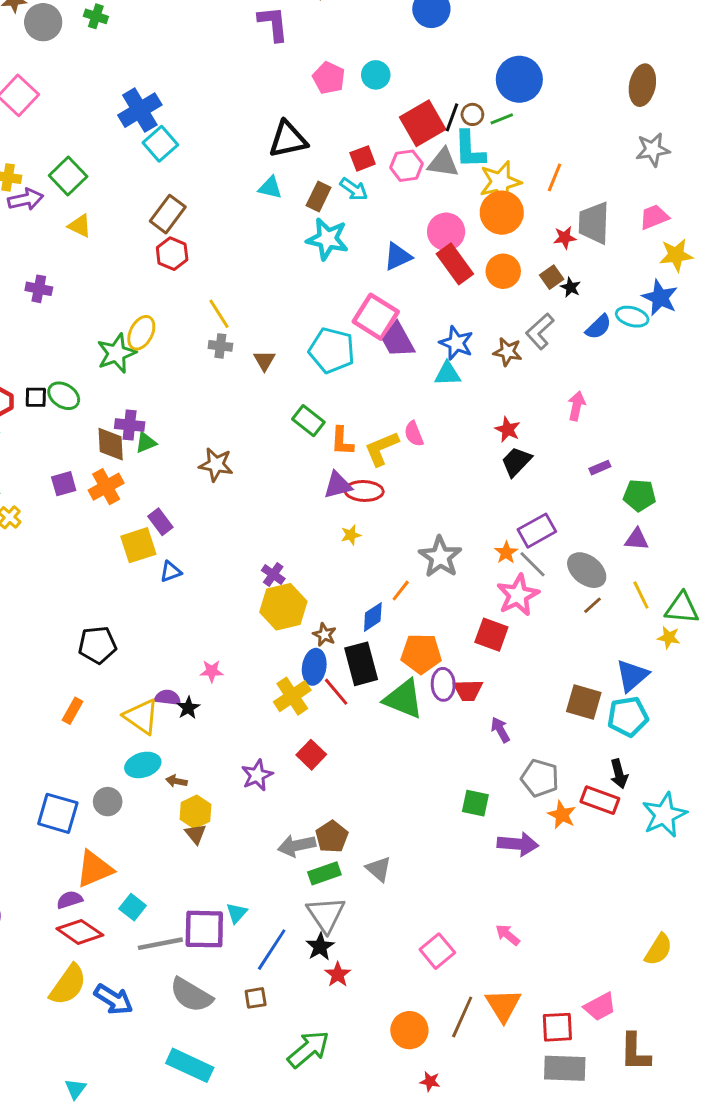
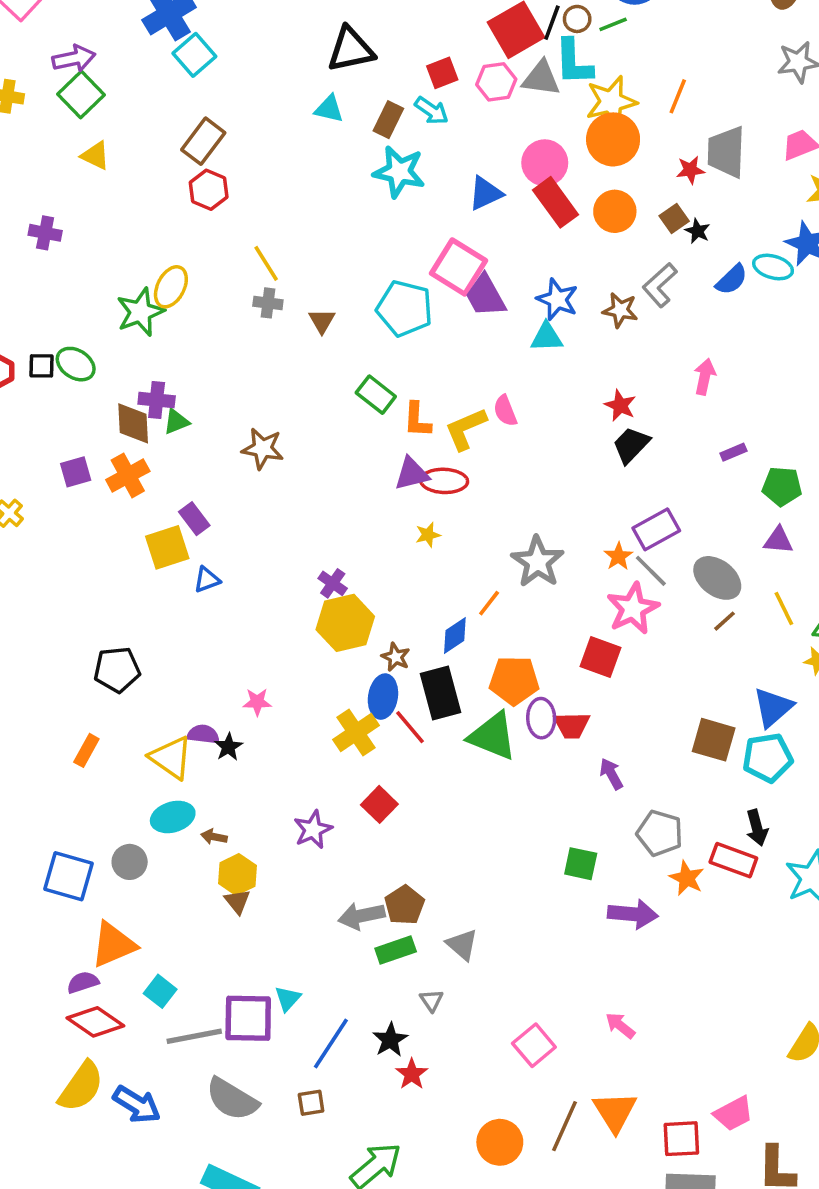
purple arrow: (26, 199) -> (74, 59), moved
gray triangle: (326, 914) -> (432, 1000), moved, size x0.5

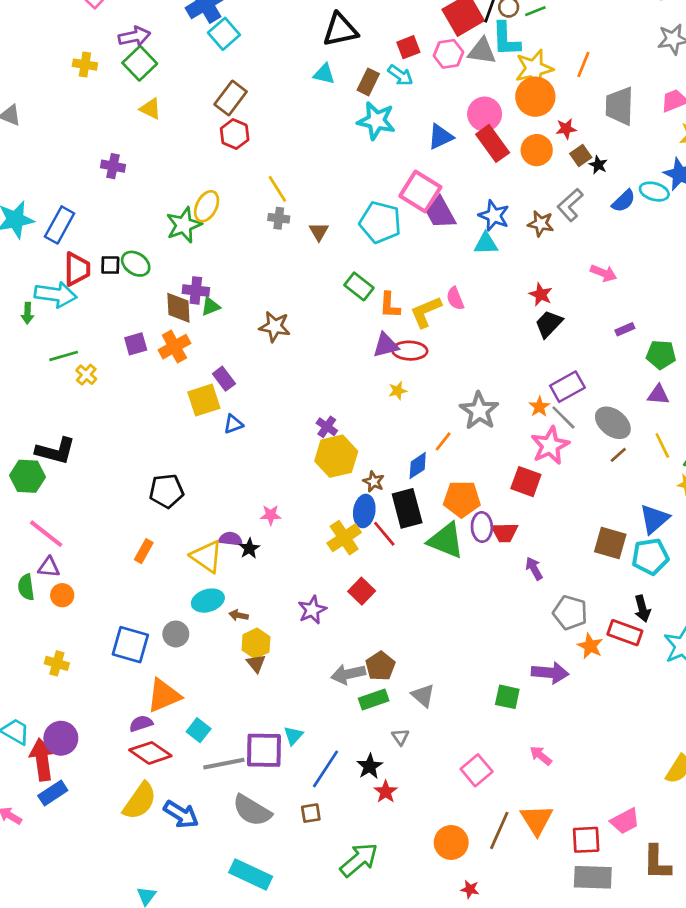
red star: (690, 170) -> (566, 129), moved
pink arrow: (705, 377) -> (604, 273), turned 100
green square: (581, 864) -> (507, 697), moved

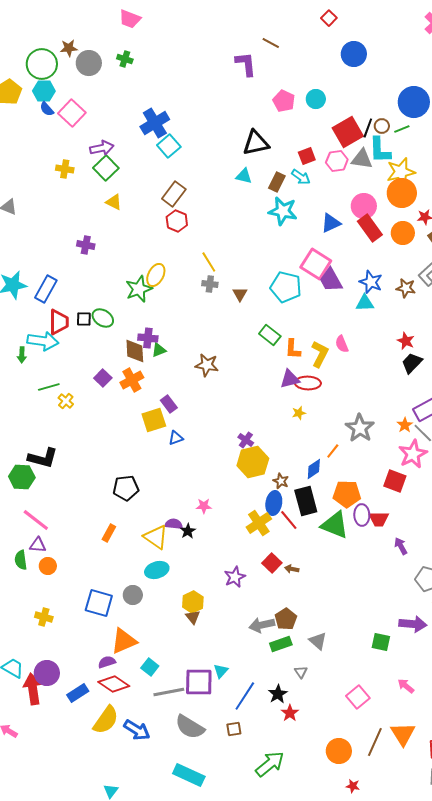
yellow L-shape: (426, 312) -> (320, 354), turned 140
purple square: (136, 344) -> (103, 378), turned -30
brown arrow: (239, 615) -> (292, 569), moved
blue rectangle: (53, 793) -> (78, 693), moved

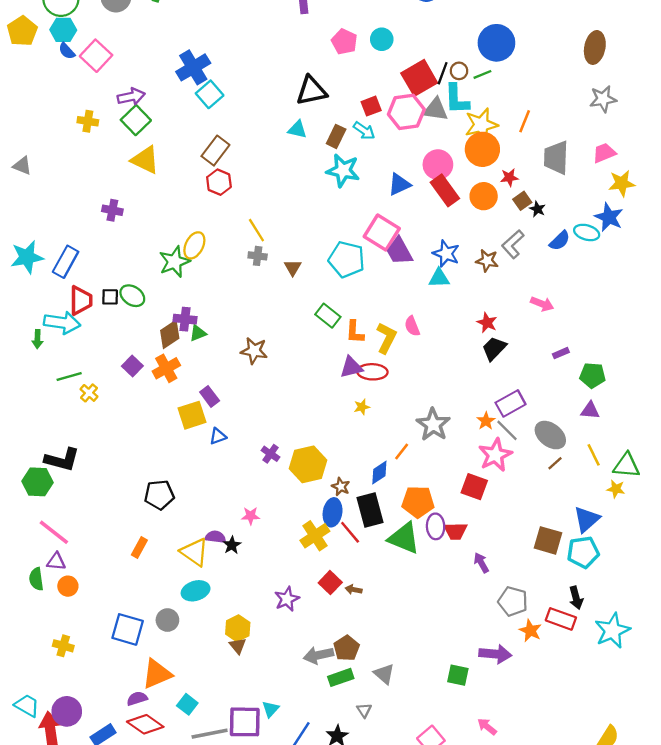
pink hexagon: (337, 161) -> (406, 112), size x1.4
yellow triangle: (114, 202) -> (145, 160), size x1.5
brown diamond: (135, 351) -> (170, 334), turned 60
purple cross: (246, 440) -> (270, 454), moved

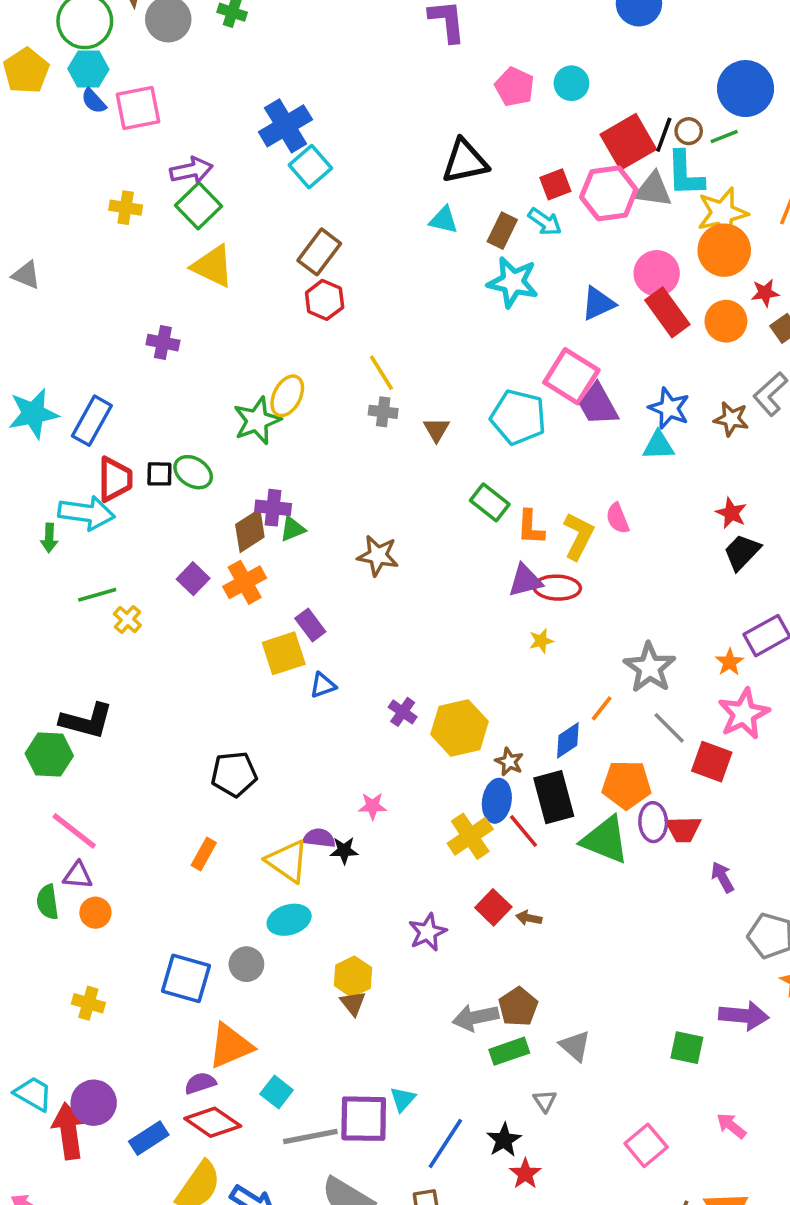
pink square: (96, 56) -> (138, 108), turned 36
gray line: (507, 430) -> (669, 728), moved
black star: (232, 545) -> (344, 850), turned 30

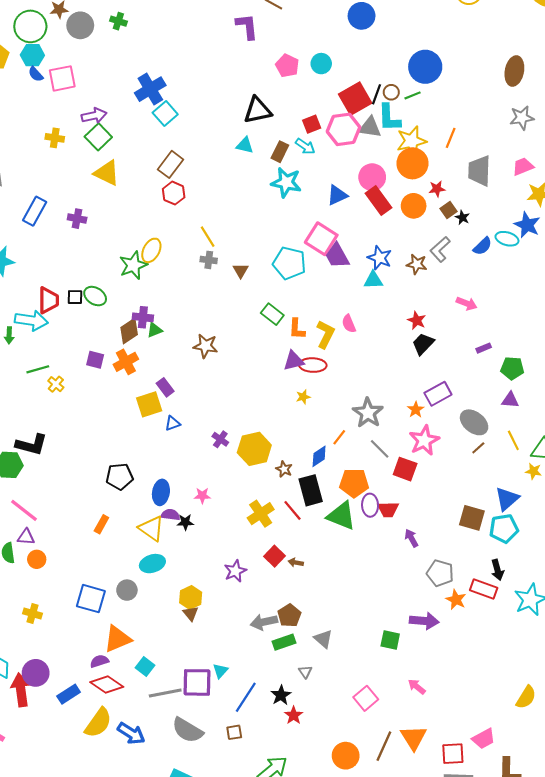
blue rectangle: (92, 421) -> (35, 211), moved
purple square: (193, 579) -> (95, 360), turned -30
blue ellipse: (497, 801) -> (161, 492), moved

